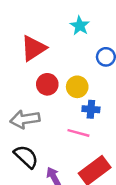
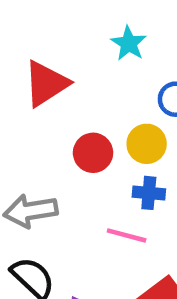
red circle: (47, 84) -> (93, 153), moved
yellow circle: (77, 87) -> (147, 144), moved

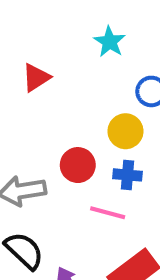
red triangle: (46, 84) -> (36, 78), size x0.7
red circle: (93, 153) -> (78, 165), moved

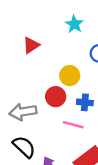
yellow circle: (125, 131) -> (70, 76), moved

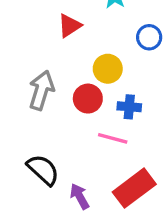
red triangle: (31, 45) -> (70, 26), moved
gray arrow: (23, 112) -> (41, 90), moved, turned 116

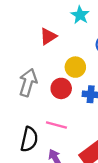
pink line: (113, 138) -> (56, 125), moved
black semicircle: (43, 170) -> (29, 139), turned 60

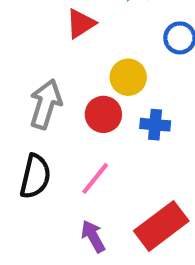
pink line: (56, 125) -> (95, 178), turned -66
black semicircle: (29, 139) -> (35, 176), moved

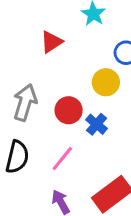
yellow circle: (128, 77) -> (106, 82), moved
blue cross: (155, 125) -> (97, 124), moved, turned 35

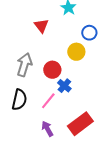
red triangle: (51, 42) -> (41, 26), turned -35
blue cross: (97, 124) -> (64, 86), moved

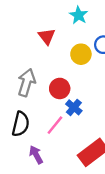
yellow circle: (76, 52) -> (81, 54), moved
purple arrow: (47, 129) -> (36, 155), moved

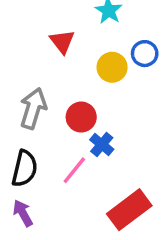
purple arrow: (36, 155) -> (23, 213), moved

